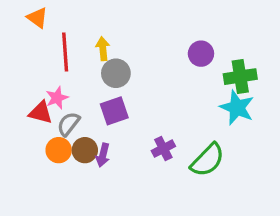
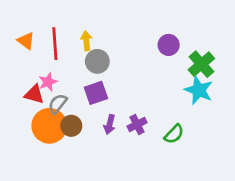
orange triangle: (37, 18) -> (26, 41), moved
green cross: (240, 77) -> (201, 64), turned -32
orange circle: (59, 150) -> (49, 126), size x1.6
purple arrow: (103, 155) -> (110, 124), moved
green semicircle: (208, 160) -> (174, 134), size x0.7

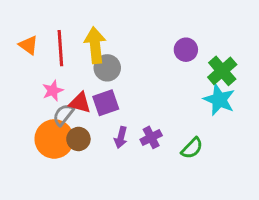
yellow arrow: (86, 41) -> (95, 45), size x1.6
red triangle: (34, 94) -> (80, 103), moved

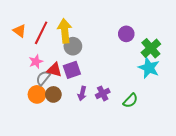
red line: (60, 48) -> (41, 33), turned 30
orange circle: (54, 139) -> (37, 94), size x0.7

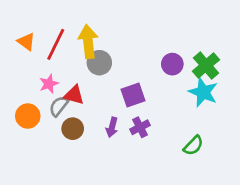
purple circle: (126, 34) -> (172, 64), moved
purple square: (72, 70) -> (133, 95), moved
orange circle: (37, 94) -> (28, 116), moved
green semicircle: (130, 101) -> (193, 145), moved

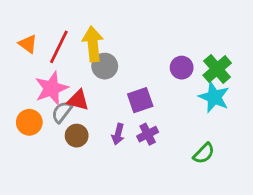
pink star: (49, 84) -> (51, 88), size x1.6

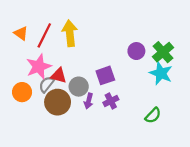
gray circle: (105, 66) -> (79, 87), moved
brown circle: (77, 136) -> (58, 102), size x1.5

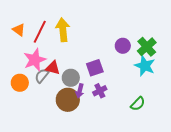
brown circle: (58, 102) -> (68, 100), moved

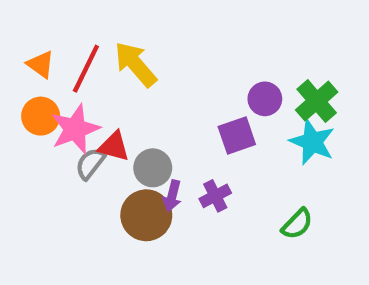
yellow arrow: (63, 30) -> (135, 64), turned -35
purple square: (95, 68) -> (237, 136), moved
orange circle: (20, 83) -> (41, 116), moved

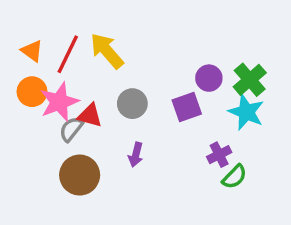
gray circle: (153, 168) -> (132, 104), moved
purple cross: (215, 196) -> (219, 155), moved
brown circle: (146, 215) -> (80, 175), moved

